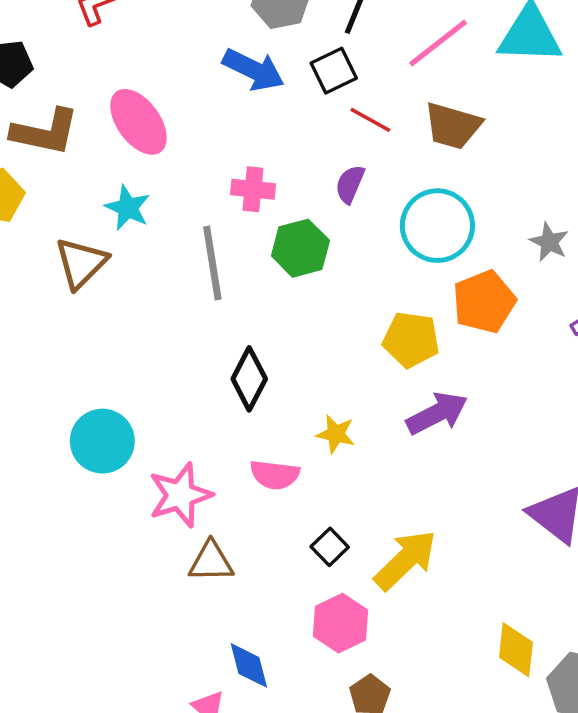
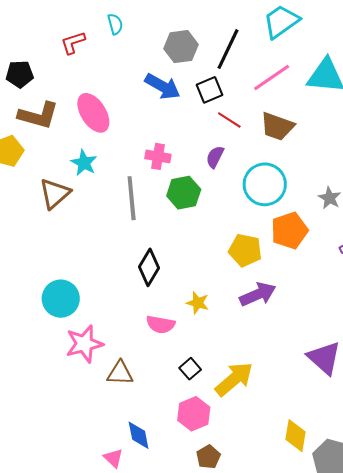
pink star: (180, 495) -> (84, 344), moved

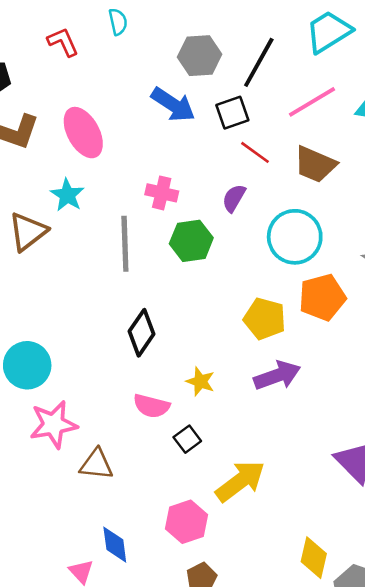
red L-shape: (73, 43) -> (63, 42), turned 80
black square: (190, 369) -> (187, 439), moved

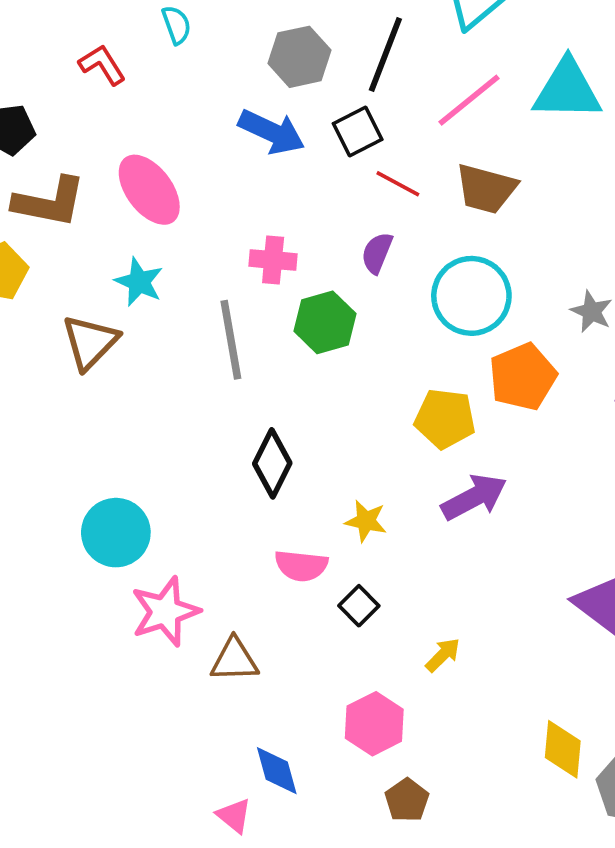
yellow arrow: (240, 481) -> (443, 655), size x0.5

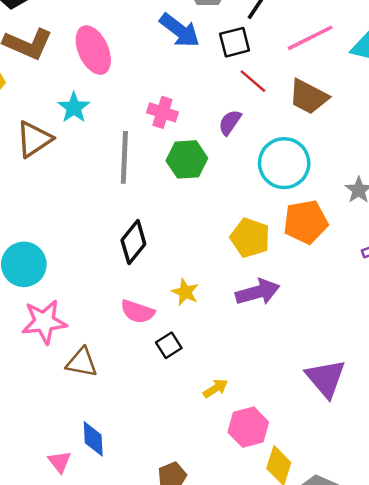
pink hexagon: (374, 724) -> (248, 427), moved

